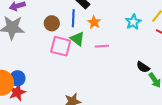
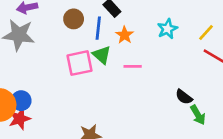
cyan star: (133, 22) -> (167, 29), moved
brown circle: (52, 23) -> (74, 19), moved
pink square: (61, 46) -> (80, 63), turned -30

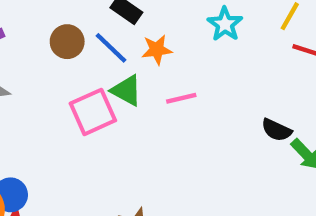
blue line: (98, 28) -> (111, 48), turned -40
orange star: (125, 35) -> (157, 50), turned -30

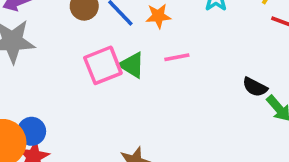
green triangle: (126, 91) -> (132, 65), moved

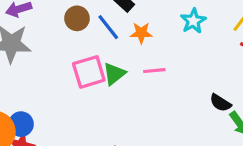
green triangle: (132, 65) -> (114, 74), turned 45

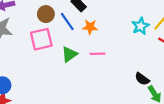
cyan star: (193, 21) -> (140, 26), moved
pink square: (89, 72) -> (41, 39), moved

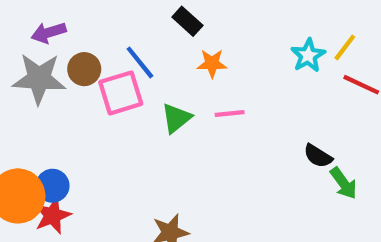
brown circle: (46, 14) -> (84, 69), moved
blue line: (67, 22) -> (140, 62), moved

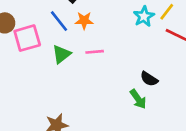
blue line: (140, 62) -> (59, 21), moved
green arrow: (344, 183) -> (138, 99), moved

